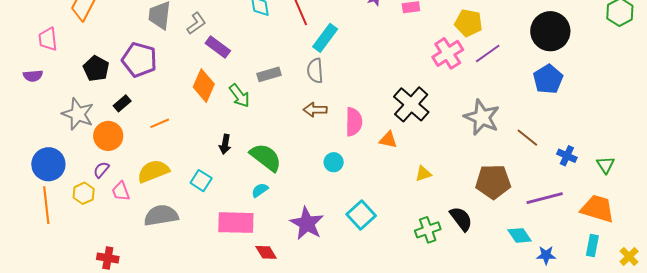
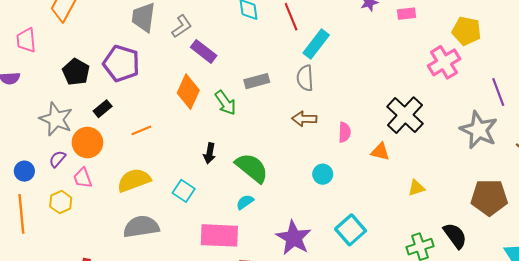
purple line: (488, 53) -> (498, 92), moved, turned -76
pink semicircle: (354, 122) -> (345, 132), size x0.7
blue circle: (48, 164) -> (24, 171), size x0.6
purple semicircle: (101, 170) -> (57, 159), moved
pink trapezoid: (121, 191) -> (83, 178), moved

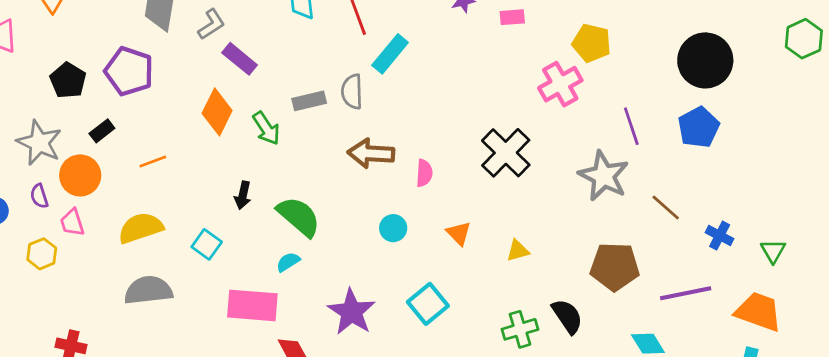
gray semicircle: (305, 78) -> (352, 92), moved
brown arrow: (304, 119) -> (371, 153), size x1.4
orange triangle: (380, 152) -> (459, 233), moved, turned 30
purple semicircle: (57, 159) -> (39, 196), turned -60

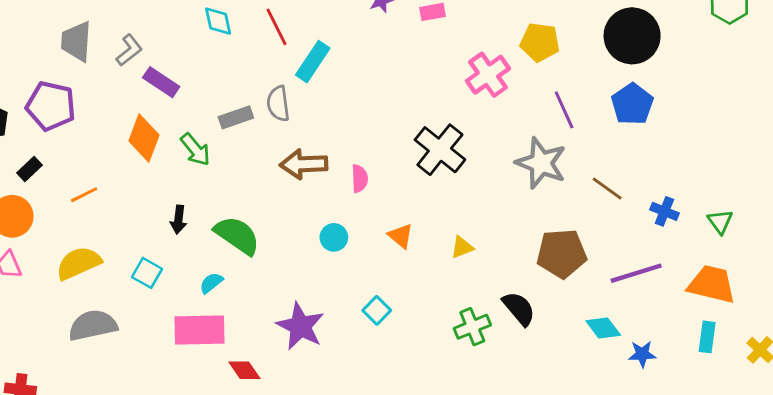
yellow pentagon: (592, 43) -> (540, 42), moved
cyan semicircle: (288, 262) -> (211, 283), moved
cyan square: (428, 304) -> (377, 310), size x0.7

